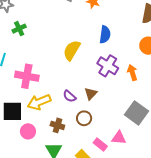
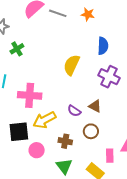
brown triangle: (91, 94) -> (95, 106), turned -40
pink rectangle: (100, 144) -> (110, 156), turned 56

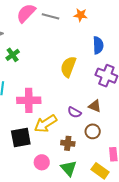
pink circle: (37, 150) -> (42, 162), moved

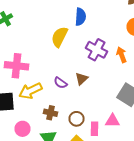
blue semicircle: (98, 45) -> (80, 17), moved
brown triangle: (95, 106) -> (82, 79), turned 48
brown circle: (93, 131) -> (76, 119), moved

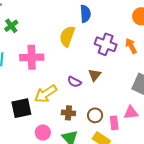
pink cross: (16, 66) -> (32, 57), moved

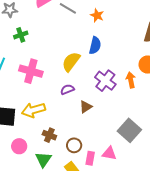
orange arrow: (131, 46) -> (131, 80), moved
purple semicircle: (74, 82) -> (67, 89), moved, turned 112

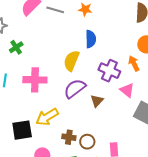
purple semicircle: (67, 89) -> (75, 89), size x1.6
brown circle: (74, 145) -> (87, 142), moved
pink triangle: (109, 153) -> (127, 90), moved, turned 42

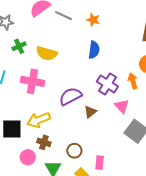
yellow semicircle: (71, 61) -> (47, 53), moved, turned -105
brown cross: (69, 137) -> (44, 142), moved

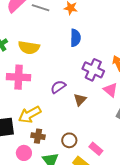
purple semicircle: (70, 96) -> (58, 87), size x0.7
pink rectangle: (100, 163) -> (96, 149), turned -48

